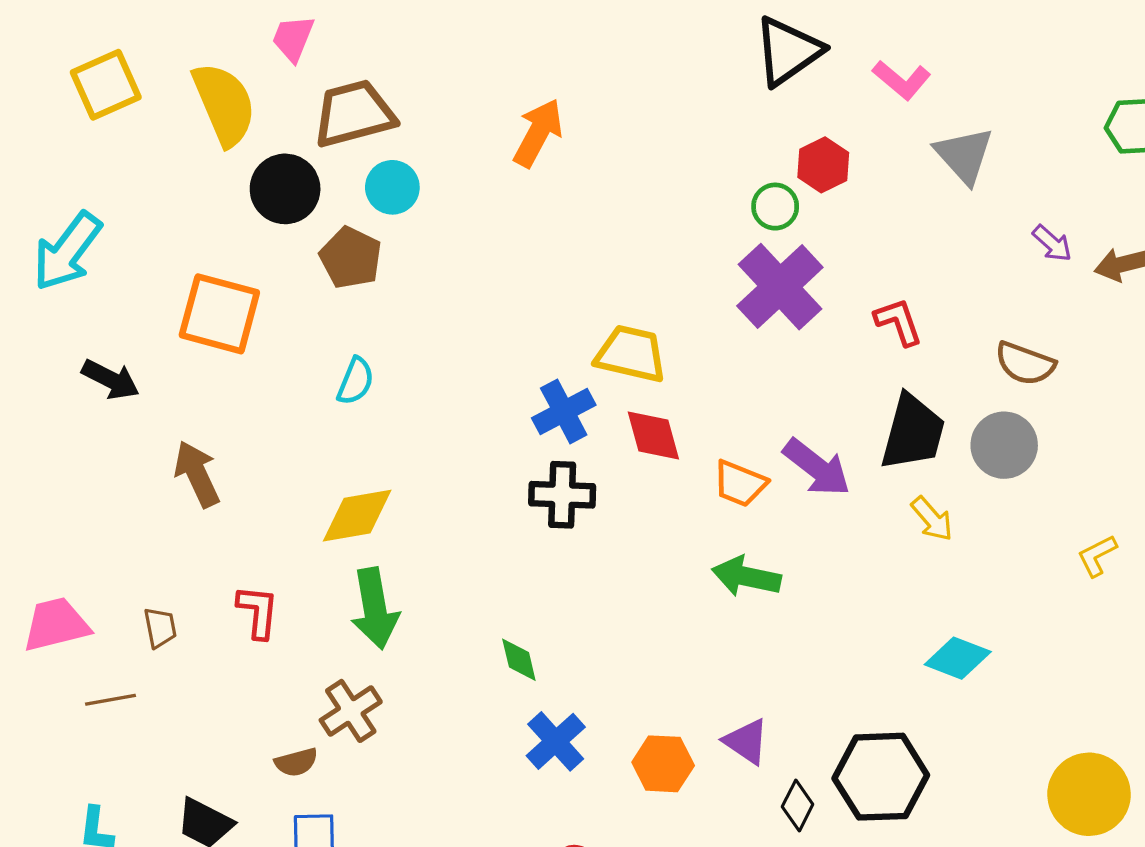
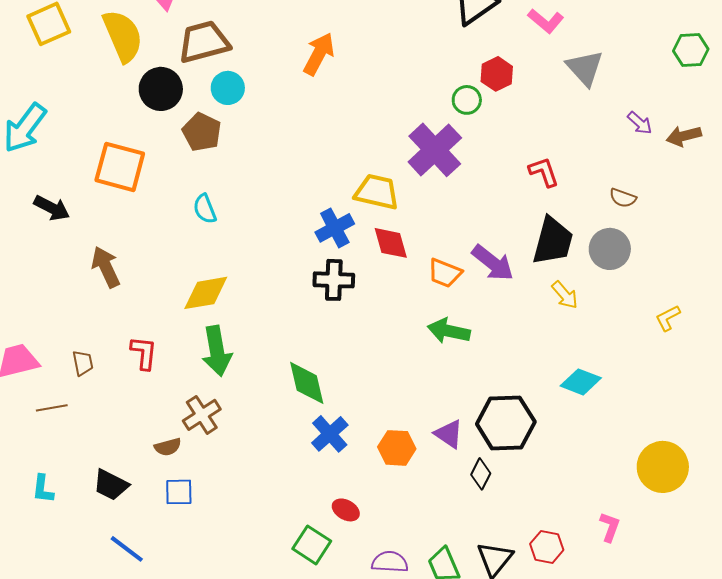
purple cross: (780, 287) -> (435, 150), moved
brown semicircle: (1025, 363) -> (623, 198), size x0.7
cyan semicircle: (356, 381) -> (205, 209), turned 136
green diamond: (519, 660) -> (307, 383), size x1.6
black hexagon: (881, 777) -> (506, 423), moved

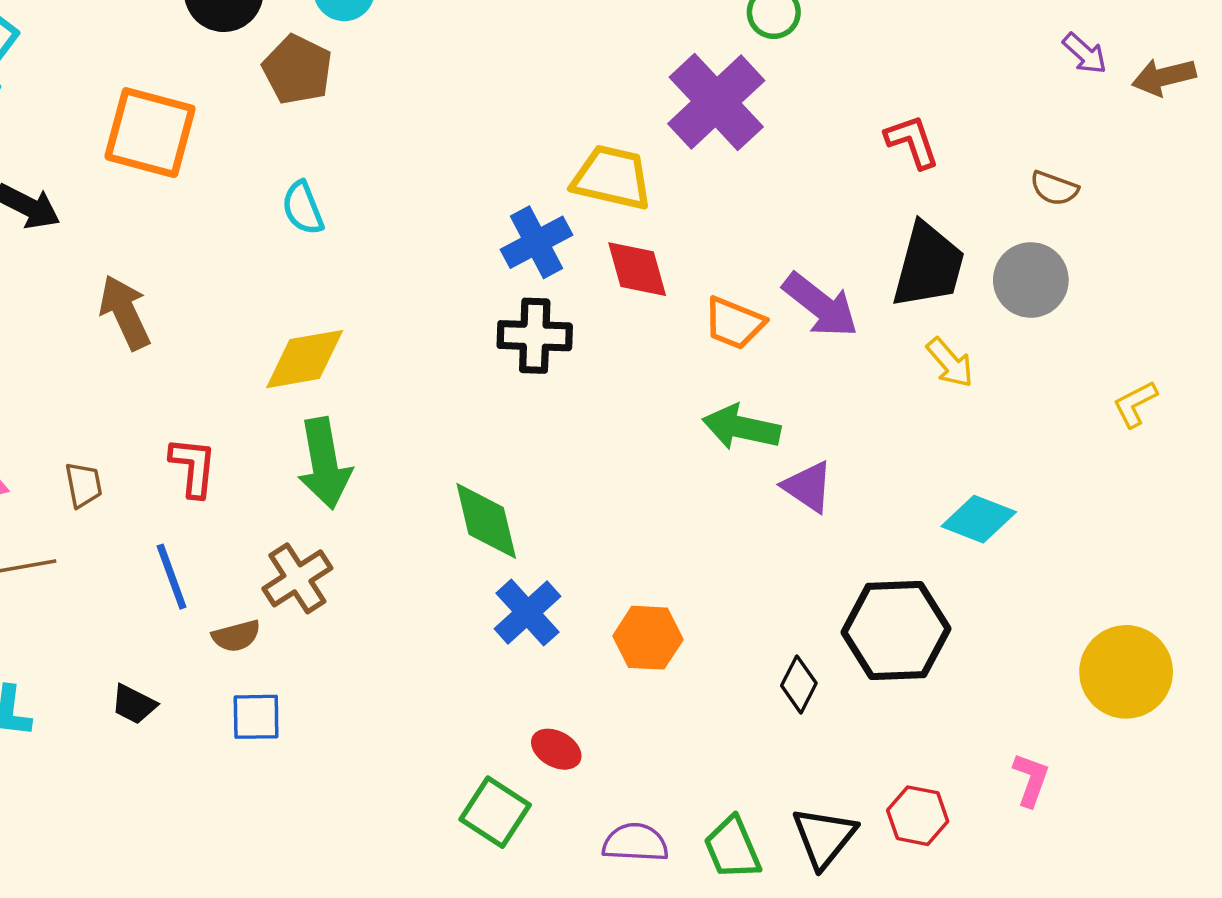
black hexagon: (506, 423) -> (896, 631), moved
purple triangle: (449, 434) -> (808, 487), moved
black trapezoid: (111, 485) -> (134, 704), size x0.7
blue line: (127, 549) -> (172, 577), moved, turned 33

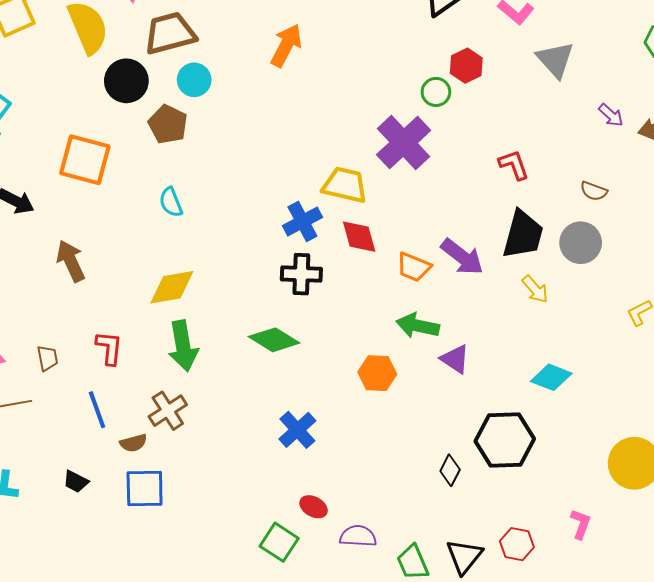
green diamond: (486, 521) -> (274, 340), moved, turned -45
orange hexagon: (648, 638) -> (377, 373), moved
blue square: (256, 717) -> (145, 489), size x1.4
purple semicircle: (635, 843) -> (358, 536), moved

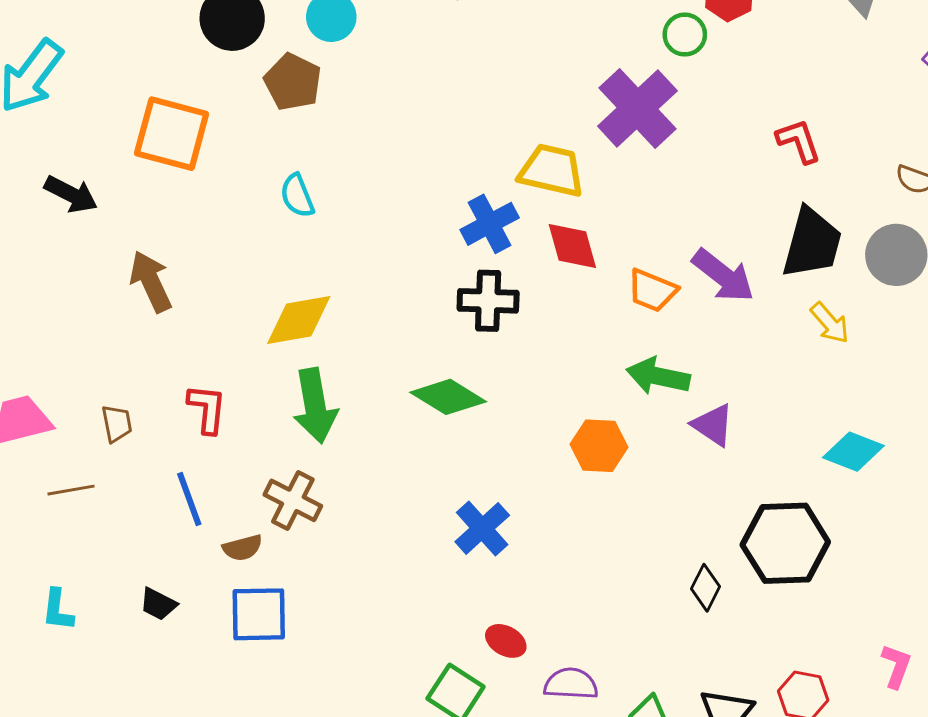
brown cross: (168, 411) -> (293, 500), turned -30

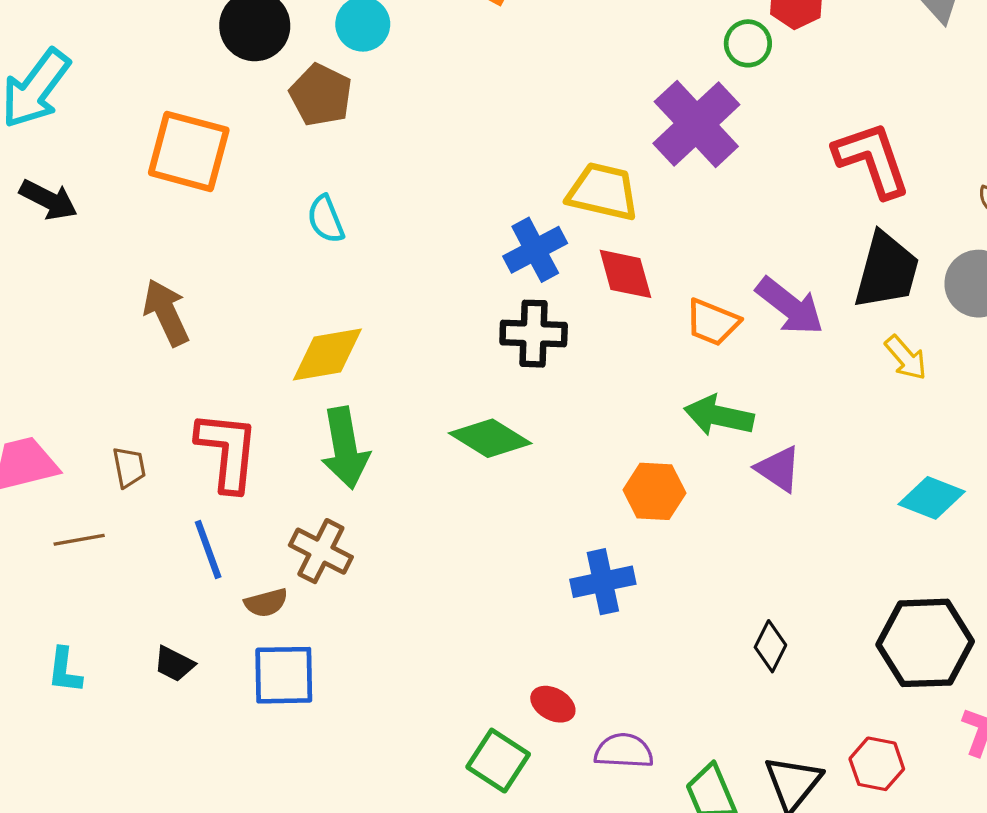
red L-shape: (799, 141) -> (872, 159), size x1.6
black arrow: (71, 194) -> (49, 200), moved
red L-shape: (207, 409) -> (227, 451), size x1.5
blue cross: (482, 529) -> (603, 582), moved, turned 30
black hexagon: (785, 543) -> (925, 643), moved

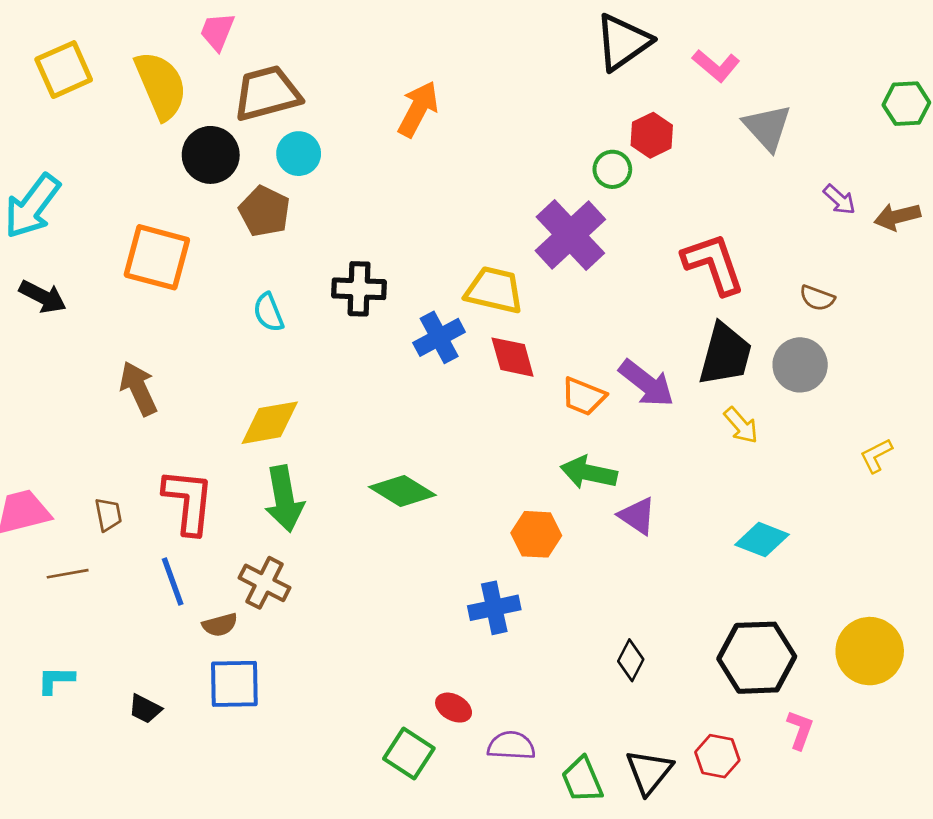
black cross: (534, 334) -> (359, 289), moved
black trapezoid: (174, 664) -> (145, 709), moved
cyan L-shape: (65, 670) -> (56, 680), turned 84

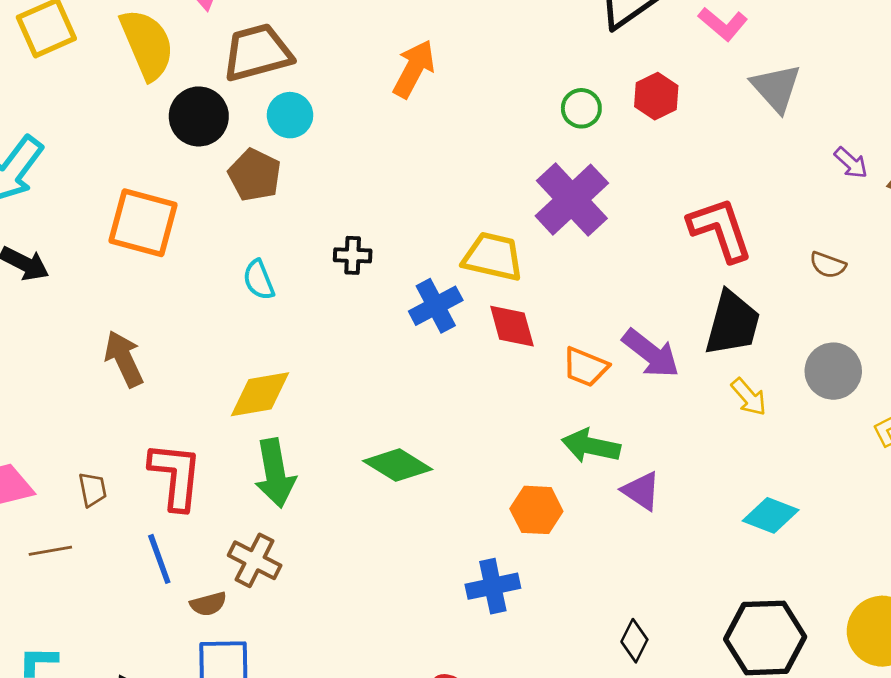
green circle: (612, 169) -> (581, 108), moved
black cross: (359, 289) -> (353, 255), size x0.7
gray circle: (800, 365) -> (833, 371), moved

